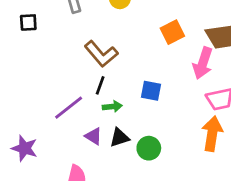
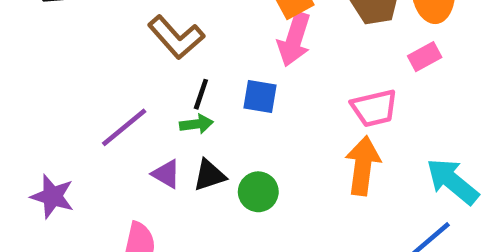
pink arrow: (203, 63) -> (294, 39), moved
black line: (100, 85) -> (201, 94), moved

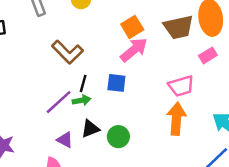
pink arrow: (294, 39) -> (134, 50), turned -144
purple line: (124, 127) -> (59, 102), moved
purple triangle: (166, 174) -> (65, 140), moved

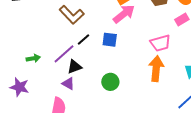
black line: (83, 83) -> (84, 40), turned 32
green arrow: (82, 100) -> (33, 58), moved
black triangle: (90, 129) -> (74, 67), moved

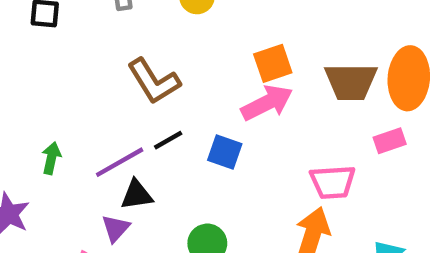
green arrow: (33, 58) -> (51, 158), turned -80
purple triangle: (68, 84) -> (116, 228), turned 32

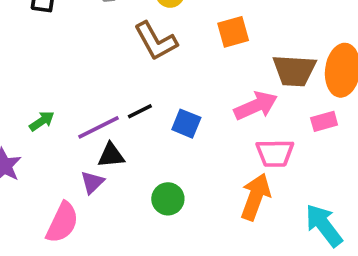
orange square: (273, 63) -> (233, 32), moved
brown L-shape: (154, 81) -> (156, 41), moved
pink arrow: (267, 103) -> (256, 106), moved
green arrow: (51, 158) -> (42, 121), turned 40

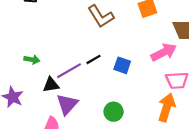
green arrow: (42, 121) -> (32, 60), moved, turned 48
black triangle: (111, 155) -> (51, 85), moved
purple triangle: (92, 182) -> (67, 104), size x1.5

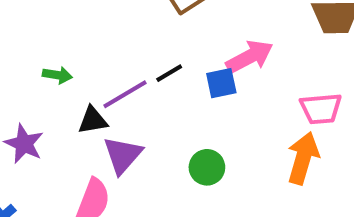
pink arrow: (164, 52) -> (250, 57), moved
blue square: (122, 65) -> (221, 83), turned -30

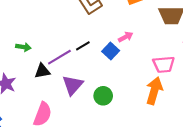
pink arrow: (250, 57) -> (126, 37), size x0.6
blue square: (221, 83) -> (111, 51), turned -35
purple triangle: (123, 155) -> (73, 85), moved

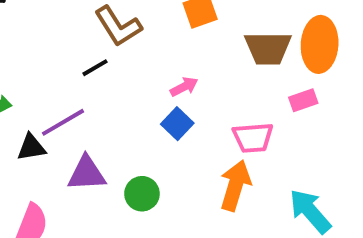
black line: (83, 46) -> (95, 68), moved
blue square: (111, 51) -> (177, 124), moved
purple triangle: (73, 85) -> (86, 173), turned 45

